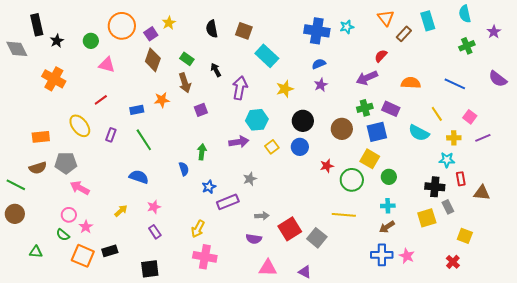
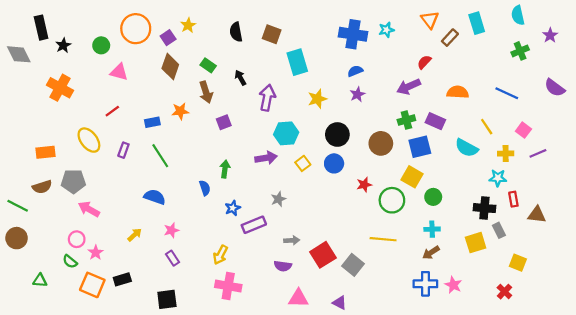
cyan rectangle: (267, 56) -> (297, 62), turned 30

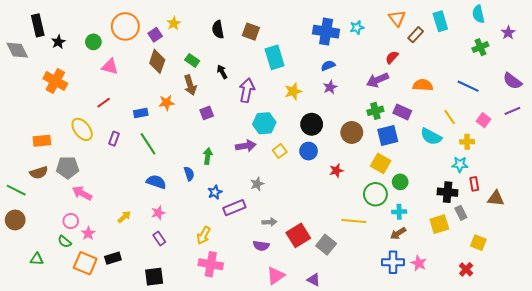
purple line: (538, 153) -> (512, 111), moved
blue semicircle: (155, 197) -> (156, 182), moved
green circle: (392, 200) -> (375, 194), moved
pink triangle: (298, 298) -> (276, 276), turned -36

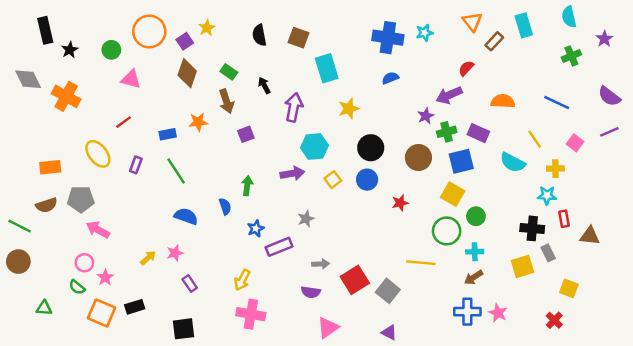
gray diamond: (17, 50) -> (28, 79), moved
purple star: (330, 87) -> (426, 116), moved
pink star: (158, 213) -> (175, 253), moved
purple triangle: (314, 280) -> (389, 332), moved

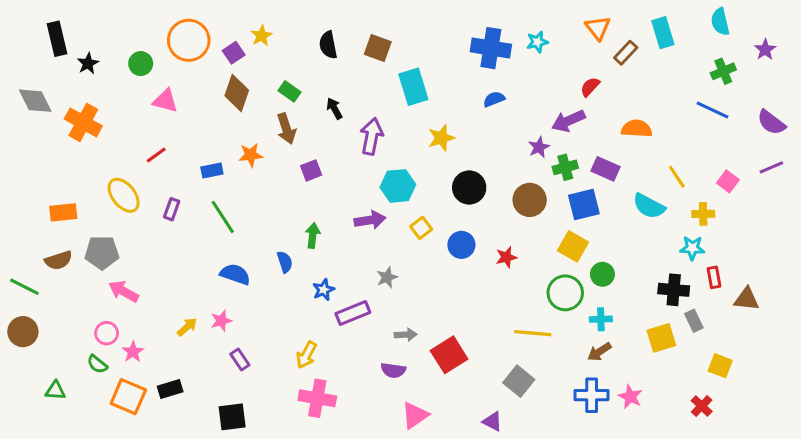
blue line: (557, 102) -> (712, 110), moved
blue circle: (367, 180) -> (461, 245), moved
gray square: (388, 291) -> (519, 381), moved

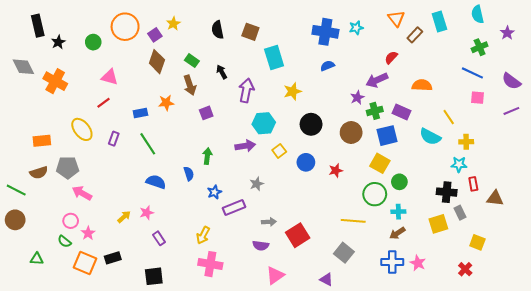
pink triangle: (165, 101) -> (110, 77), moved
pink square: (728, 181) -> (477, 98), moved, turned -32

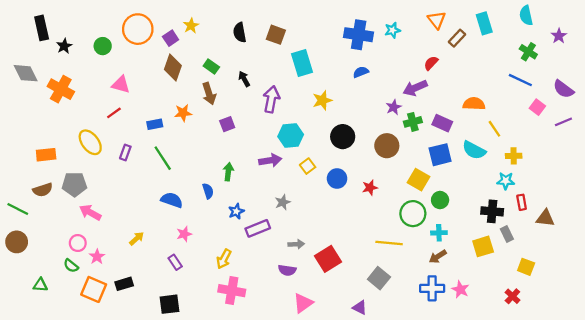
green cross: (480, 47) -> (528, 52), turned -35
orange semicircle: (422, 85) -> (474, 104), moved
pink square: (477, 98) -> (537, 107), moved, turned 32
blue square: (387, 136) -> (440, 155), moved
pink star: (147, 213) -> (184, 234), moved

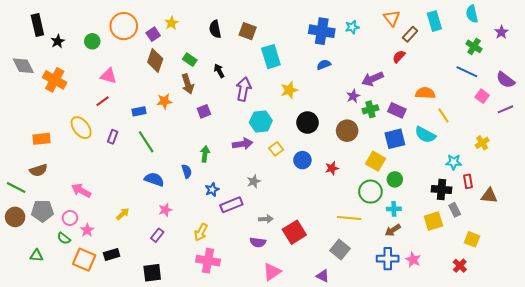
red semicircle: (431, 63) -> (399, 57), moved
yellow cross: (514, 156) -> (482, 143), moved, turned -32
gray pentagon: (74, 184) -> (43, 211), moved
purple rectangle: (175, 262) -> (157, 235), turned 72

